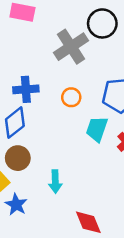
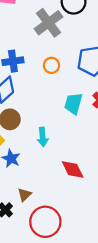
cyan trapezoid: (97, 129) -> (73, 103), moved

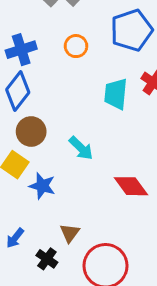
cyan arrow: (43, 137) -> (81, 148), turned -30

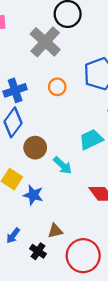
cyan trapezoid: (116, 94) -> (91, 139), moved, turned 60
brown circle: (31, 132) -> (35, 148), moved
brown triangle: (70, 233) -> (55, 231), turned 42

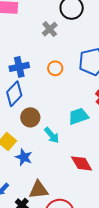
gray cross: (45, 42) -> (50, 29), size x0.6
brown triangle: (55, 231) -> (39, 190), size x1.5

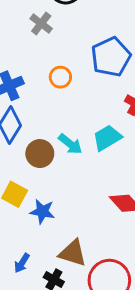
cyan arrow: (52, 135) -> (70, 144), moved
brown triangle: (39, 190) -> (73, 253), turned 35

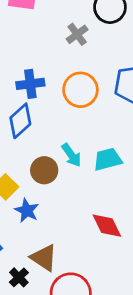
orange circle: (60, 77) -> (80, 90), size x1.6
brown circle: (40, 154) -> (44, 170), moved

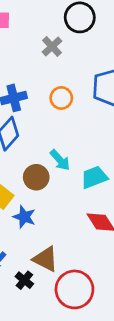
orange circle: (80, 90) -> (61, 98), size x0.7
cyan trapezoid: (108, 159) -> (94, 177), moved

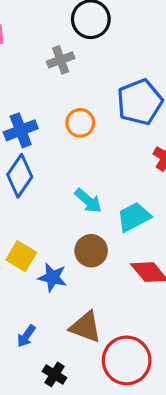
gray cross: (52, 46) -> (61, 60), turned 30
brown circle: (36, 177) -> (91, 251), moved
black cross: (24, 280) -> (54, 374), moved

